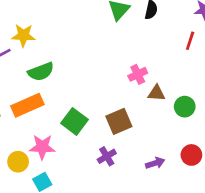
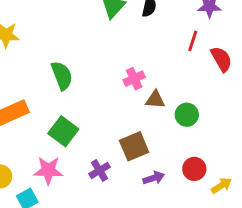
green semicircle: (41, 72) -> (62, 76), moved, turned -90
brown square: (119, 121) -> (134, 146), moved
pink star: (42, 147) -> (48, 170), moved

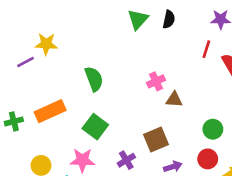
green circle: (187, 115) -> (213, 129), moved

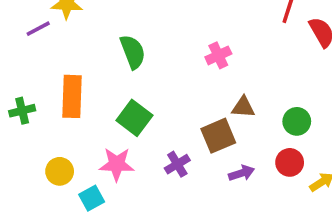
brown triangle: (174, 99) -> (243, 107), moved
orange rectangle: (50, 111) -> (72, 96), turned -64

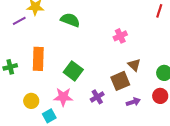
green semicircle: (133, 52) -> (70, 20), moved, turned -48
brown triangle: (243, 107) -> (134, 65), turned 40

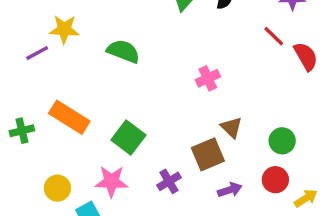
red line: (159, 11) -> (274, 36), turned -64
orange rectangle: (38, 59) -> (69, 117), turned -60

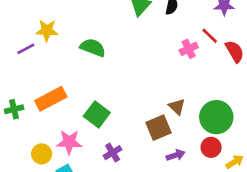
pink cross: (208, 78) -> (189, 49), moved
orange rectangle: (69, 117) -> (51, 99), turned -60
green circle: (282, 141) -> (216, 117), size x1.6
pink star: (112, 181) -> (69, 142), moved
purple cross: (169, 181) -> (113, 153), moved

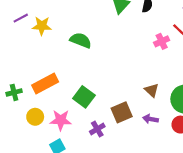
purple line: (26, 49) -> (21, 18), moved
brown square: (158, 128) -> (122, 112), moved
yellow circle: (42, 154) -> (35, 117), moved
purple arrow: (176, 155) -> (150, 119), moved, turned -152

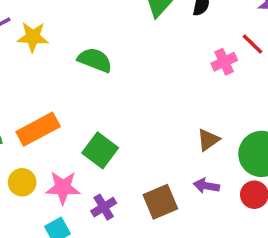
brown triangle: (152, 90) -> (208, 140), turned 40
brown square: (122, 112) -> (160, 202), moved
purple cross: (97, 129) -> (104, 207), moved

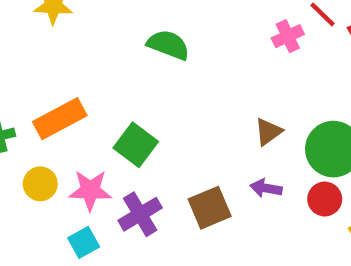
green semicircle: (95, 60) -> (168, 45), moved
purple cross: (104, 207) -> (140, 214), size x1.4

